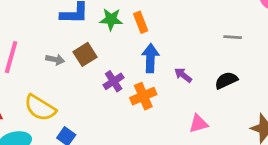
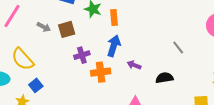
gray line: (233, 37) -> (178, 48), turned 32
purple arrow: (183, 75) -> (134, 65), turned -32

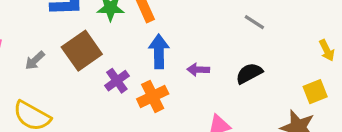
gray arrow: (44, 27) -> (35, 60), moved, turned 128
brown square: (67, 29) -> (82, 51), size x1.4

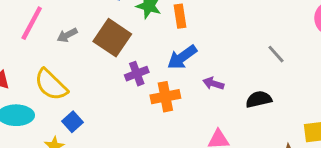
brown square: (82, 51) -> (112, 38), turned -36
blue arrow: (159, 51) -> (182, 57), turned -140

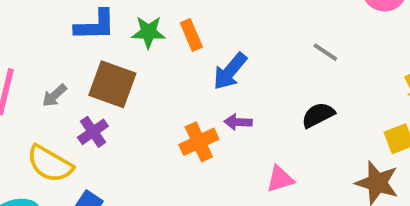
blue arrow: (182, 57) -> (230, 71), moved
purple cross: (137, 74) -> (93, 132), moved
purple arrow: (213, 83) -> (238, 122), moved

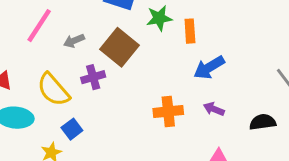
green star: (148, 32) -> (159, 18), turned -30
purple arrow: (238, 122) -> (214, 109), moved

